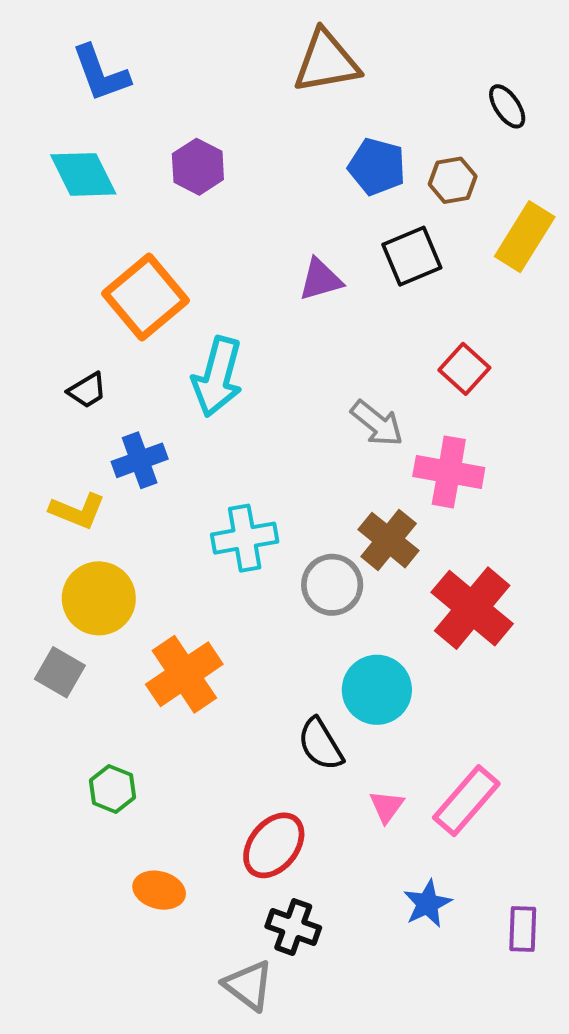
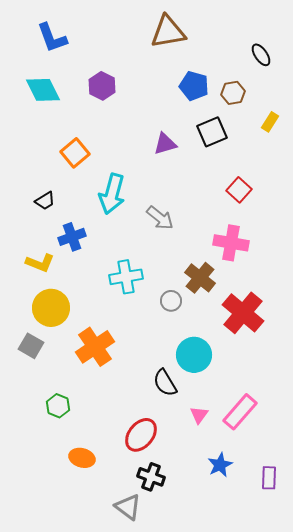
yellow rectangle: (525, 237) -> (270, 122), size x0.6
orange square: (145, 297) -> (75, 153), size x0.7
gray arrow: (377, 423) -> (160, 218), moved
gray circle: (332, 585) -> (171, 301), size x0.7

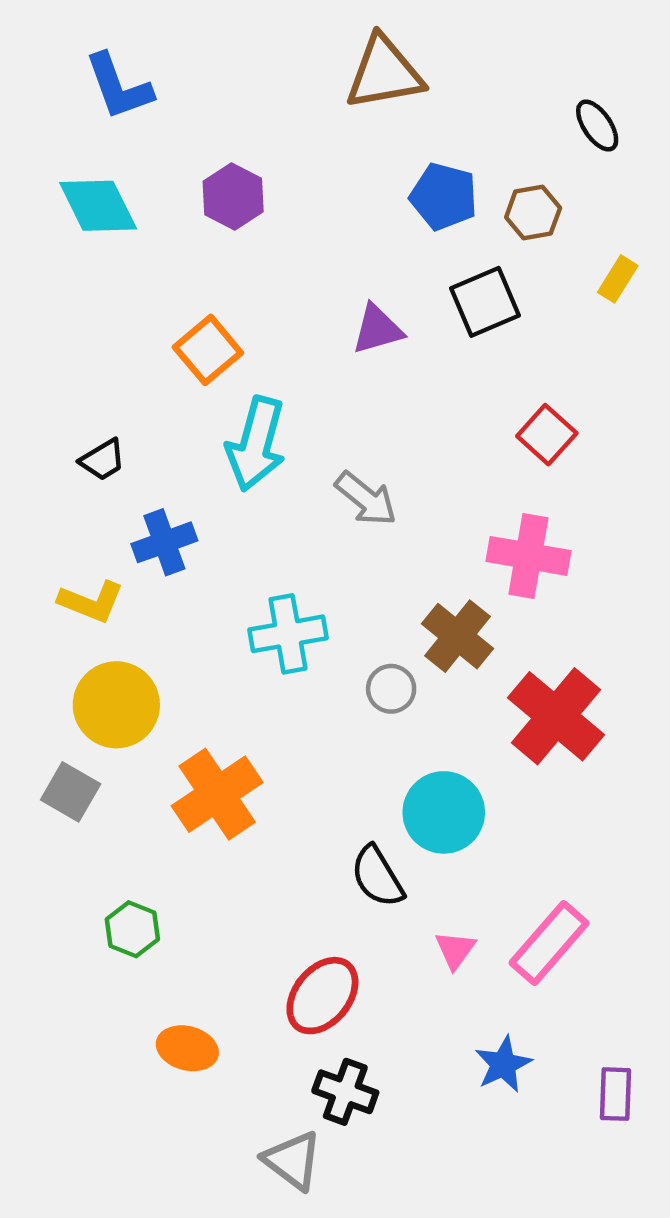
orange square: (75, 153) -> (208, 350), moved

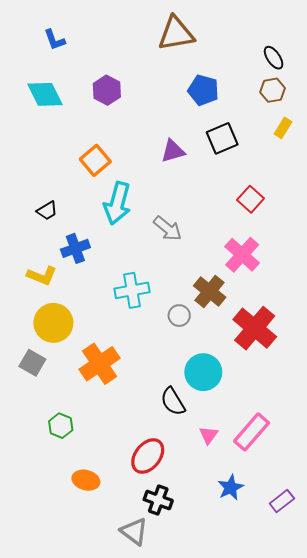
blue L-shape: (119, 87) -> (54, 40), size x0.7
brown hexagon: (533, 213) -> (272, 90), moved
pink cross: (528, 556) -> (242, 255), turned 32
purple rectangle: (615, 1094) -> (282, 501), turned 50

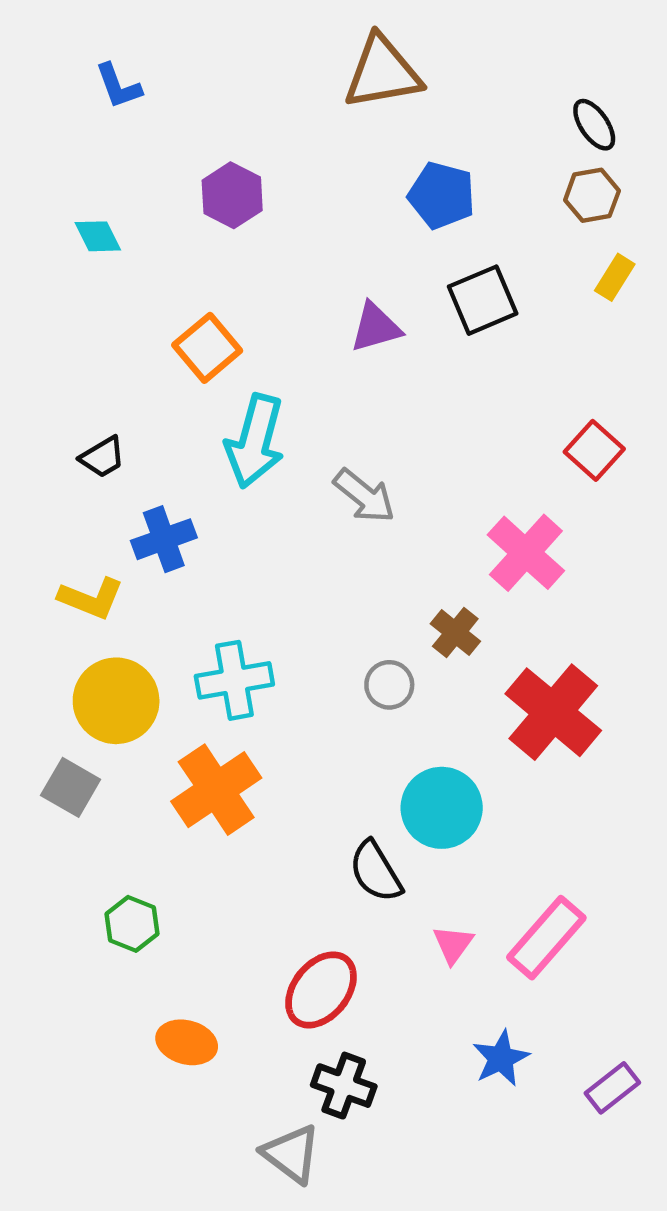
cyan diamond: (45, 94) -> (98, 236), moved, size x0.6
red square: (250, 199) -> (594, 450), moved
cyan cross: (132, 290) -> (234, 680), moved
brown cross: (210, 291) -> (455, 632), size x0.7

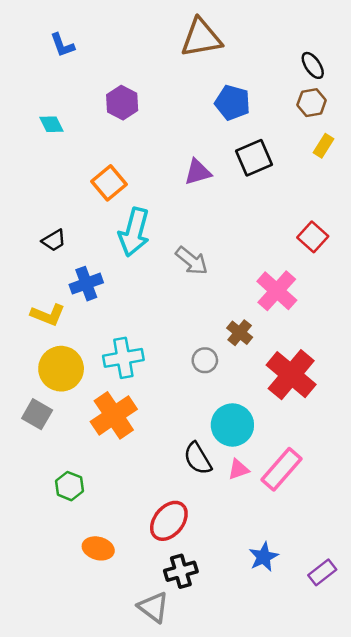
pink rectangle: (546, 938) -> (282, 469), moved
pink triangle: (453, 944) -> (238, 469), moved, turned 35
black cross: (344, 1086) -> (181, 571), turned -36

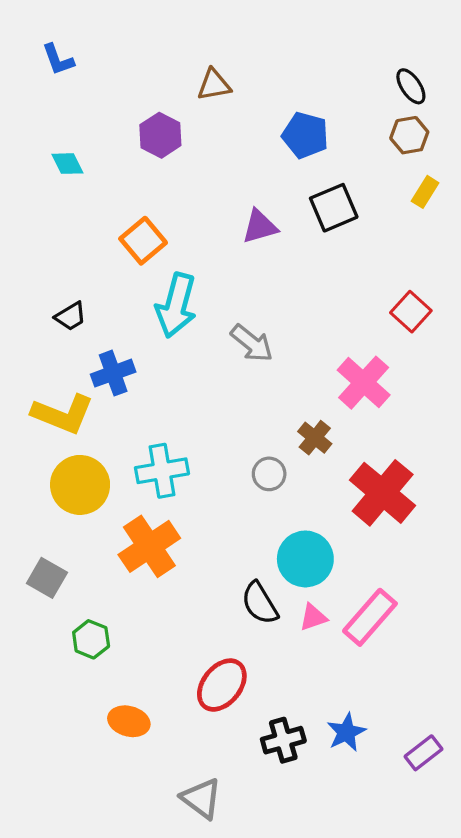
brown triangle: (201, 38) -> (214, 85), moved, size x0.6
blue L-shape: (62, 45) -> (58, 60), moved
yellow L-shape: (48, 315) -> (63, 414), size x1.4
gray square: (37, 414) -> (47, 578), moved
black cross: (181, 571) -> (283, 740), moved

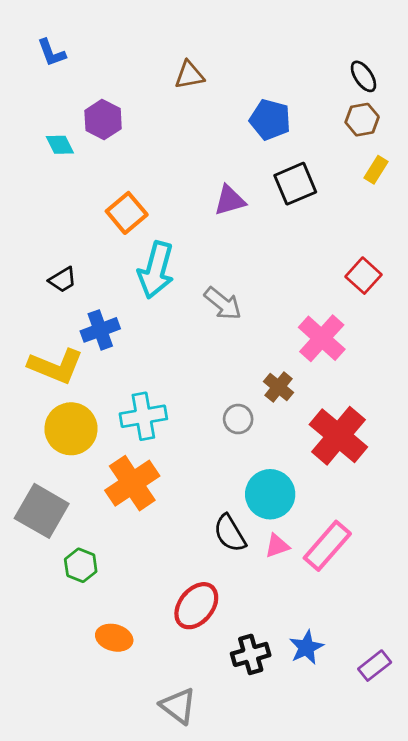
purple hexagon: (160, 135) -> (103, 120), moved
gray square: (47, 578) -> (42, 511), size x1.5

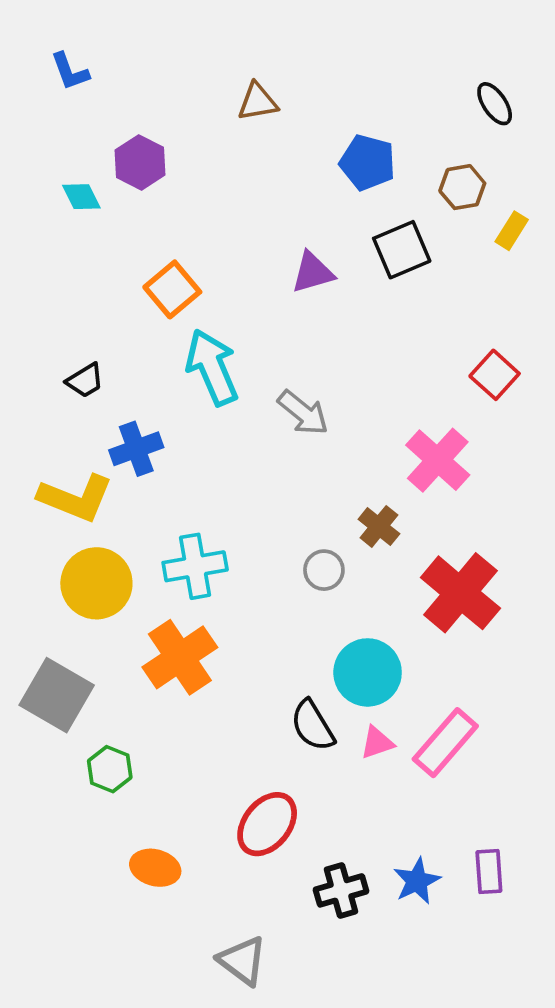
brown hexagon: (362, 120) -> (462, 187), moved
cyan arrow: (156, 270) -> (212, 367), turned 142
purple rectangle: (375, 666) -> (489, 872), moved, turned -56

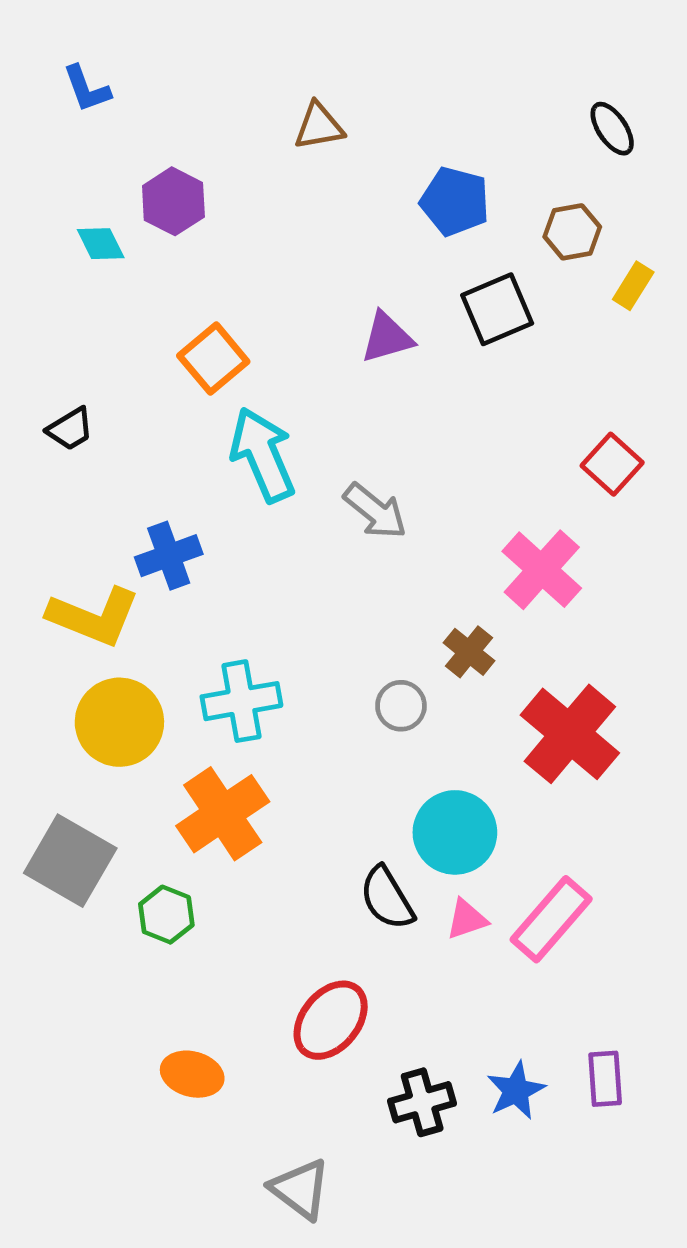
black trapezoid: (85, 380) -> (70, 429), moved
green hexagon: (110, 769) -> (166, 915), moved

